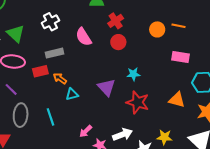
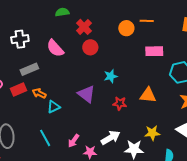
white cross: (50, 22) -> (20, 39), turned 30
orange triangle: (177, 100) -> (148, 95), moved
red star: (138, 102) -> (120, 103), size x0.6
cyan line: (50, 117) -> (45, 138), moved

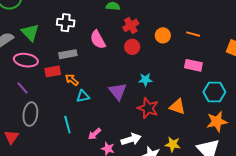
orange circle: (126, 28) -> (163, 35), moved
red star: (120, 103) -> (148, 108), size x1.5

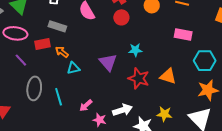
gray rectangle: (68, 54) -> (57, 26), turned 30
purple line: (22, 88) -> (21, 60), moved
gray ellipse: (30, 114) -> (34, 88), moved

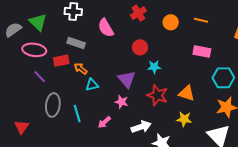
red circle: (121, 17) -> (140, 47), moved
yellow star: (164, 114) -> (184, 119), moved
pink star: (100, 120) -> (121, 102), moved

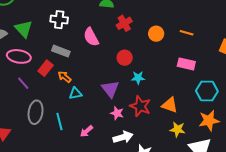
red rectangle: (61, 61) -> (46, 68), turned -42
pink star: (121, 102) -> (117, 113), moved
yellow star: (184, 119) -> (177, 129), moved

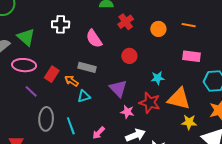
gray rectangle: (61, 51) -> (87, 67), moved
cyan star: (138, 78) -> (158, 78), moved
orange triangle: (170, 105) -> (179, 99), size x1.4

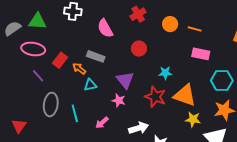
orange line: (189, 25) -> (195, 29), moved
green triangle: (26, 37) -> (37, 21), turned -42
pink star: (127, 112) -> (119, 100), moved

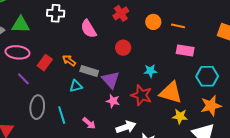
gray rectangle: (96, 56) -> (89, 71), moved
orange arrow: (79, 69) -> (69, 60), moved
pink star: (119, 100) -> (113, 101), moved
pink arrow: (102, 123) -> (89, 123), turned -96

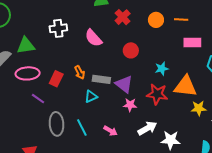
orange arrow: (69, 60) -> (80, 72), turned -144

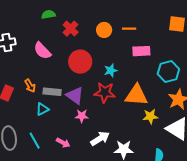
red circle: (131, 50) -> (80, 62), size x1.5
cyan star: (162, 69) -> (111, 70), moved
red star: (157, 94) -> (105, 92), moved

